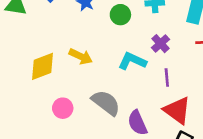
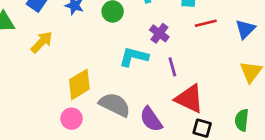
yellow arrow: (81, 56) -> (42, 42), moved, turned -60
yellow diamond: (42, 66) -> (79, 84), moved

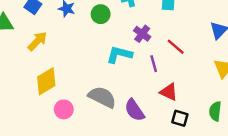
red line: (206, 23) -> (176, 47), moved, turned 54
yellow diamond: (79, 84) -> (46, 81), moved
red triangle: (189, 99) -> (169, 92), size x0.7

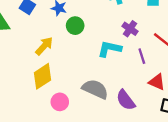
green circle: (101, 14) -> (75, 26), moved
yellow arrow: (37, 41) -> (44, 46), moved

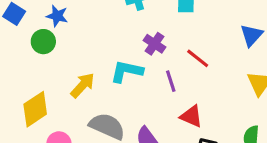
green circle: (75, 26) -> (43, 42), moved
yellow arrow: (44, 46) -> (83, 85), moved

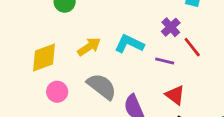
purple cross: (154, 44) -> (171, 27), moved
purple line: (171, 81) -> (165, 61), turned -72

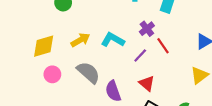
purple line: (165, 61) -> (140, 55), turned -64

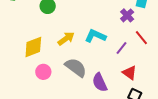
purple cross: (147, 29) -> (127, 15), moved

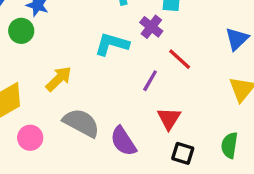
cyan L-shape: (95, 36) -> (112, 44), moved
red triangle: (130, 73) -> (169, 119), turned 35

